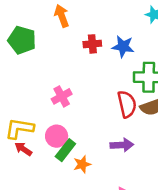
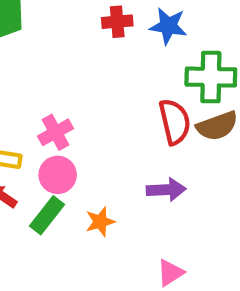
pink cross: (62, 96) -> (56, 132), moved
green rectangle: (65, 150) -> (47, 215), moved

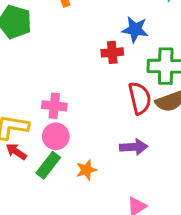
red cross: (117, 22) -> (112, 52), moved
pink cross: (56, 132) -> (54, 106), turned 35

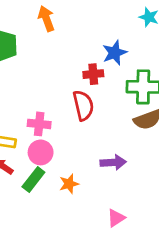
blue star: (135, 30) -> (115, 53), turned -30
red semicircle: (140, 98) -> (83, 105), moved

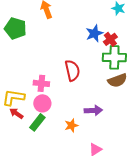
red cross: (93, 74) -> (110, 39), moved, turned -32
orange star: (69, 184) -> (71, 125), moved

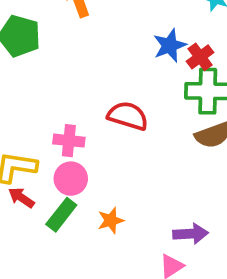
red semicircle: (72, 70) -> (128, 116), turned -60
purple arrow: (93, 110) -> (191, 234), moved
orange star: (71, 125) -> (111, 220), moved

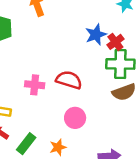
pink cross: (69, 141) -> (35, 85), moved
pink circle: (71, 179) -> (75, 118), moved

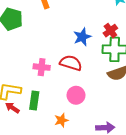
blue star: (96, 35) -> (82, 37), moved
green rectangle: (26, 144) -> (34, 100), moved, turned -30

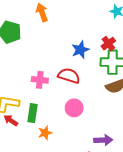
orange star: (61, 120) -> (45, 133), moved

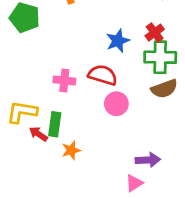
pink circle: (74, 108) -> (116, 104), moved
red arrow: (11, 120) -> (38, 134), moved

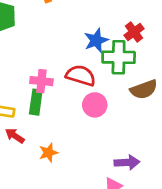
green cross: (160, 57) -> (119, 57), moved
green rectangle: (55, 124) -> (36, 102), moved

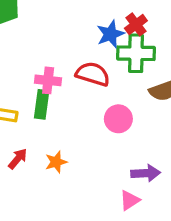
red cross: (134, 32) -> (136, 24), moved
pink circle: (95, 105) -> (118, 119), moved
red arrow: (15, 136) -> (18, 159), moved, turned 96

